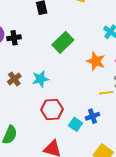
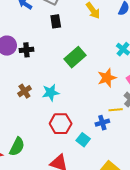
orange star: (96, 61) -> (107, 78), turned 30
blue cross: (93, 116) -> (102, 123), moved

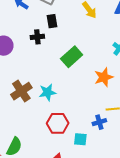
black cross: (26, 50) -> (37, 37), moved
brown cross: (24, 91) -> (21, 91), size x1.5
cyan square: (83, 140) -> (80, 139), turned -32

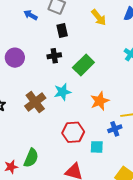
black cross: (37, 37) -> (54, 56), moved
orange star: (104, 77) -> (100, 101), moved
cyan star: (48, 92) -> (62, 92), moved

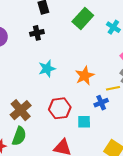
green rectangle: (83, 65) -> (83, 18), moved
brown cross: (35, 102) -> (21, 110), moved

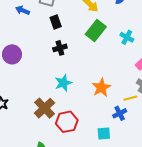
black cross: (37, 33) -> (60, 48), moved
red hexagon: (60, 108) -> (67, 122), moved
brown cross: (21, 110) -> (45, 108), moved

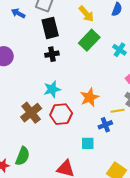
black rectangle: (56, 22) -> (50, 28), size x1.5
red hexagon: (67, 122) -> (61, 114), moved

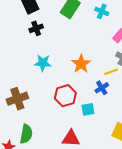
cyan star: (52, 89) -> (43, 63), turned 30
brown cross: (31, 113) -> (17, 99), moved, turned 30
red hexagon: (61, 114) -> (65, 96), moved

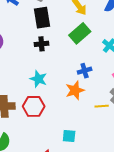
blue cross: (102, 88) -> (85, 71), moved
red hexagon: (65, 96) -> (34, 106), moved

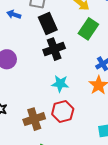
black cross: (41, 44) -> (54, 49), size x1.5

